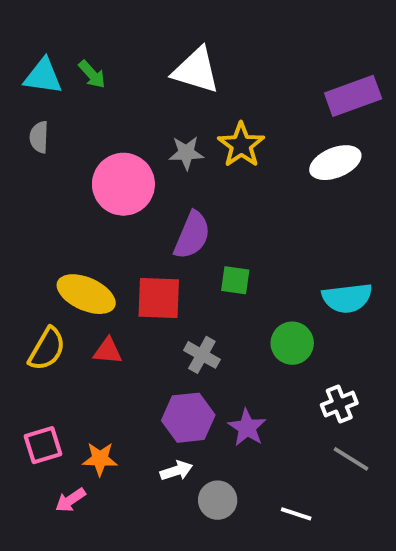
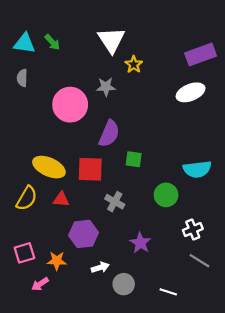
white triangle: (196, 70) -> (111, 40), turned 40
yellow star: (241, 145) -> (134, 64), moved, size x0.7
purple hexagon: (188, 418) -> (84, 234), moved

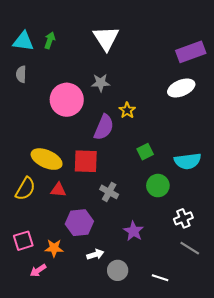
green arrow: (52, 42) -> (50, 40), turned -119
yellow star: (134, 64) -> (127, 110), moved
green square: (134, 159) -> (145, 152), moved, turned -35

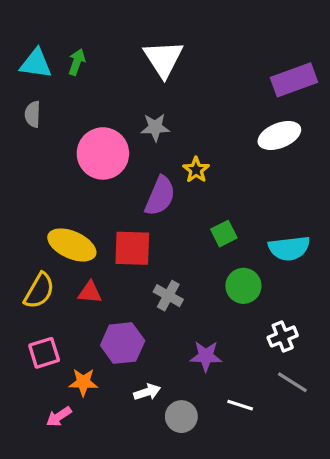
purple star: (134, 231) -> (206, 356), turned -30
pink square: (23, 241) -> (44, 353), moved
white line: (160, 278) -> (240, 405), moved

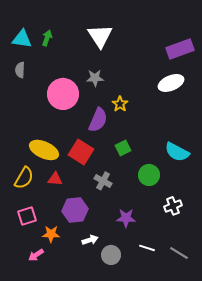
green square: (224, 234) -> (123, 148), moved
red square: (132, 248) -> (81, 152), turned 30
cyan semicircle: (289, 248) -> (177, 152), turned 35
gray line: (292, 382) -> (179, 253), moved

